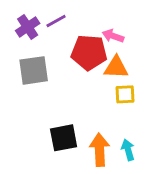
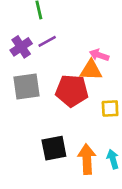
red pentagon: (89, 52) -> (72, 91), moved
orange triangle: (116, 67) -> (91, 70), moved

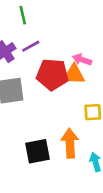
red pentagon: (72, 91) -> (52, 74), moved
orange arrow: (87, 159) -> (70, 143), moved

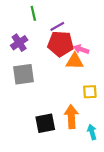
purple line: (31, 46) -> (57, 26), moved
red pentagon: (52, 74) -> (60, 44), moved

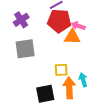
yellow square: (90, 92) -> (61, 70), moved
cyan arrow: (92, 132) -> (83, 80), moved

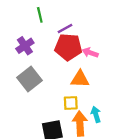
orange triangle: (72, 37) -> (80, 79), moved
gray square: (25, 49) -> (30, 79), turned -30

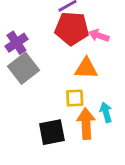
purple cross: (25, 46) -> (16, 43), moved

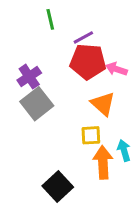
orange triangle: (86, 68) -> (103, 104), turned 40
black square: (52, 132) -> (58, 187), moved, turned -32

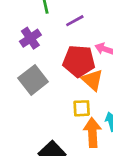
red pentagon: (88, 62) -> (79, 61), moved
purple cross: (29, 77) -> (30, 38), moved

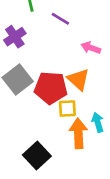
purple line: (75, 21) -> (60, 19), turned 60
red pentagon: (79, 61) -> (51, 88), moved

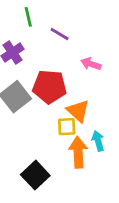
orange triangle: (78, 80) -> (78, 111), moved
red pentagon: (51, 88) -> (50, 87), moved

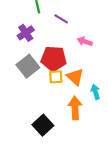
yellow square: (67, 127) -> (56, 77), moved
cyan arrow: (98, 141) -> (95, 92), moved

